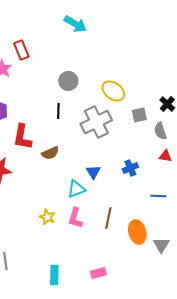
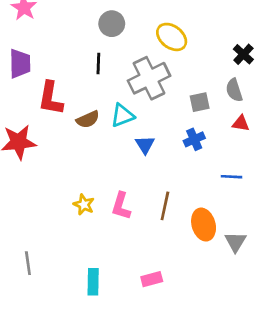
gray square: (139, 115) -> (200, 102), moved
cyan triangle: (76, 189) -> (122, 115), moved

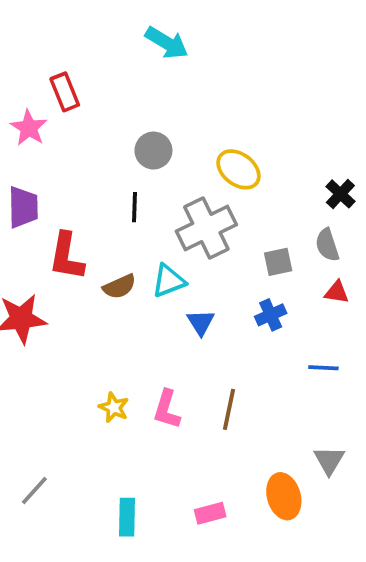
orange ellipse: (204, 225) -> (284, 496), moved
gray line: (28, 263) -> (34, 491), turned 50

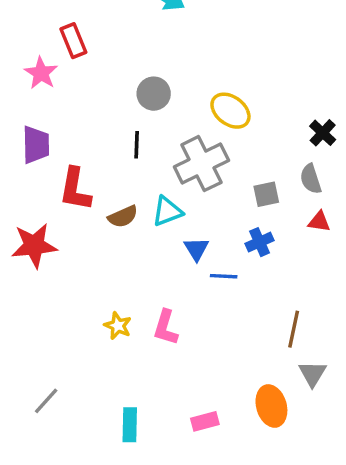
blue line: (323, 368) -> (224, 276), moved
brown line: (229, 409) -> (294, 329), moved

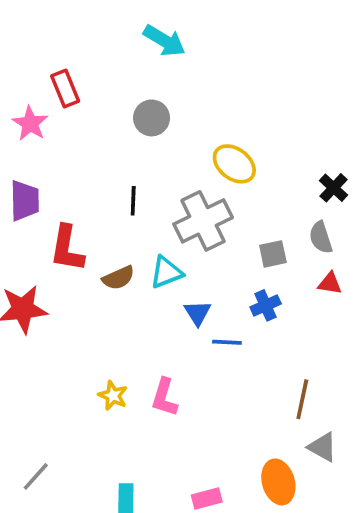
gray circle: (154, 94) -> (152, 118), moved
gray triangle: (312, 374) -> (323, 447), turned -32

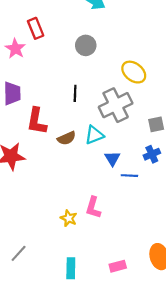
yellow star: (113, 396) -> (69, 218), moved

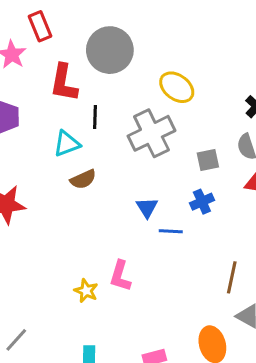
gray circle: (86, 45) -> (110, 50), size x1.6
red L-shape: (37, 121) -> (64, 83), moved
cyan triangle: (94, 135) -> (67, 144), moved

